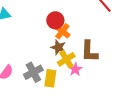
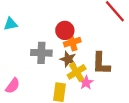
orange cross: (62, 31) -> (72, 42), turned 35
gray cross: (33, 72) -> (41, 53), moved, turned 30

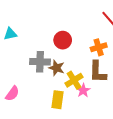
orange cross: (72, 42) -> (99, 47), moved
brown star: (68, 59) -> (57, 68), moved

